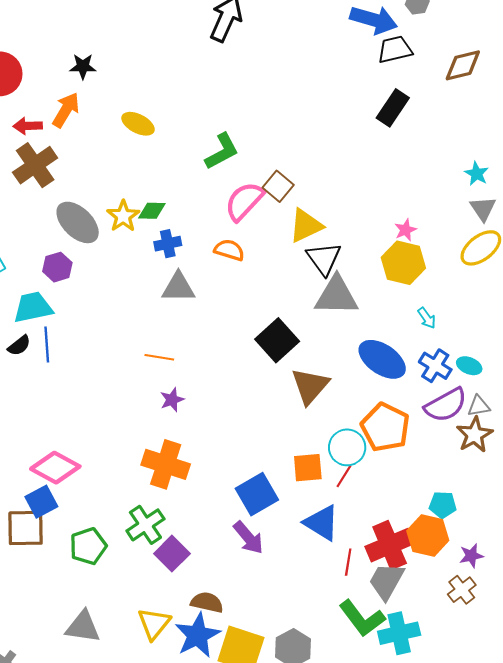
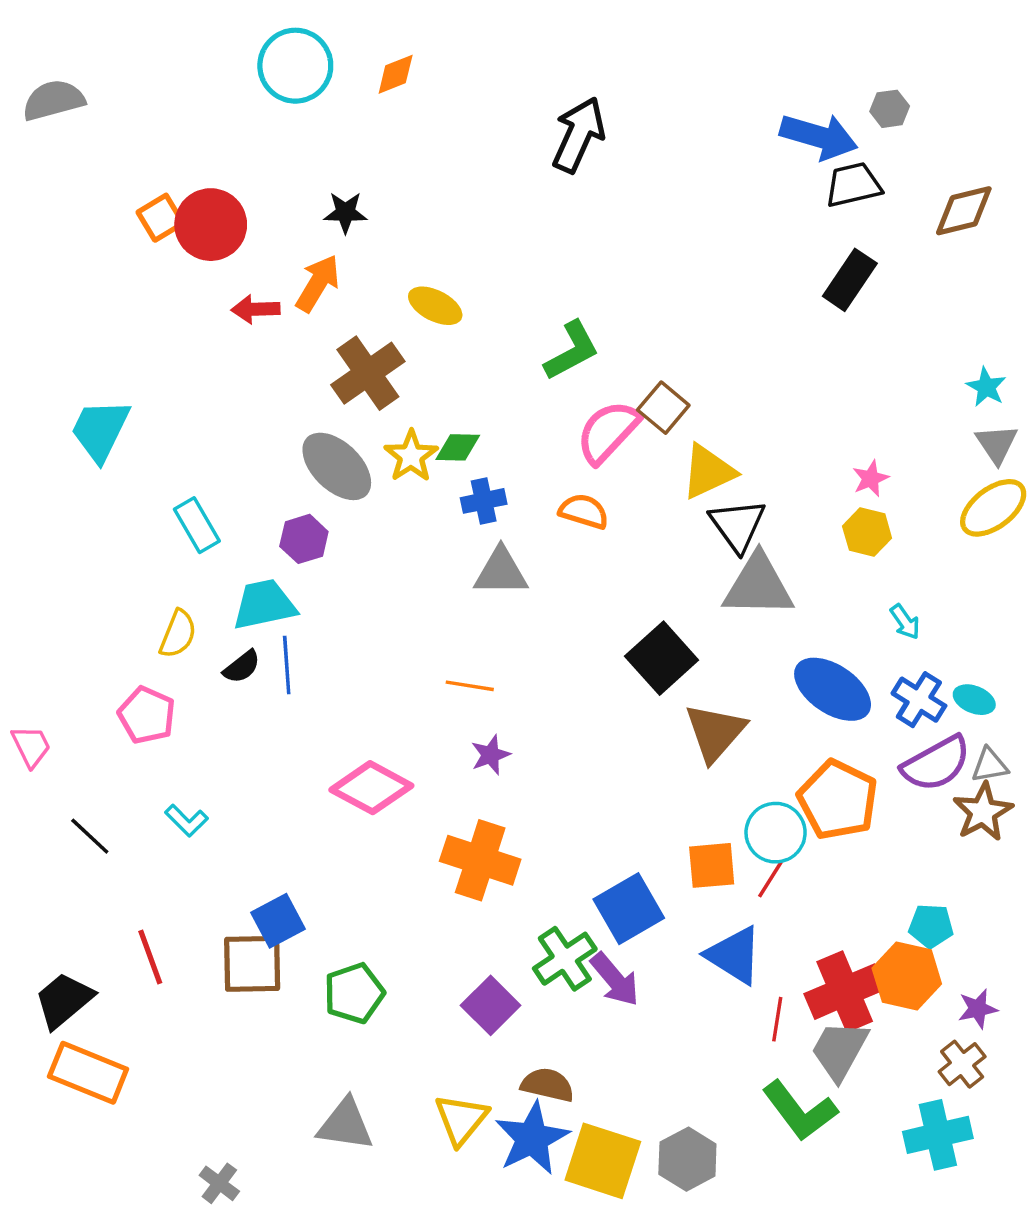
brown cross: (35, 165) -> (368, 373), moved
yellow hexagon: (403, 263) -> (867, 532), size x0.7
pink diamond: (55, 468) -> (371, 788), moved
green cross: (145, 525) -> (565, 959), moved
cyan cross: (399, 633) -> (938, 1135), moved

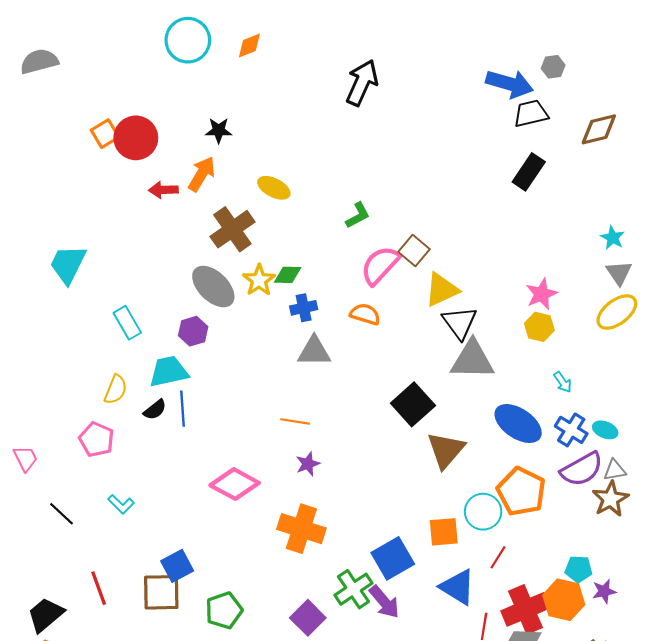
green L-shape: (572, 351) -> (358, 215), size x0.7
pink star: (871, 478) -> (541, 294), size x1.4
red line: (770, 879) -> (498, 557), moved
purple star: (978, 1009) -> (604, 591), moved

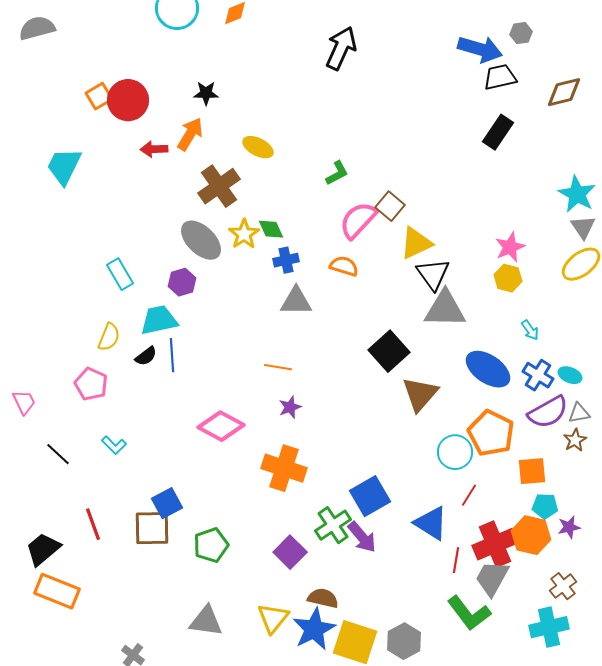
cyan star: (613, 238) -> (577, 194), size x1.6
cyan trapezoid: (68, 264) -> (64, 166), moved
green diamond: (288, 275) -> (271, 229), turned 64
brown star: (610, 499) -> (575, 440), size x0.7
orange square: (444, 532) -> (532, 471), moved

